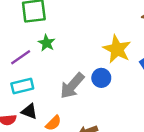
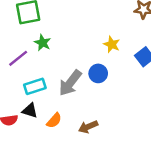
yellow star: (117, 49) -> (112, 44), size x0.6
cyan rectangle: (22, 86) -> (35, 86), moved

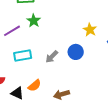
gray arrow: (70, 83) -> (52, 57), size x0.6
black triangle: (30, 111) -> (17, 93), moved

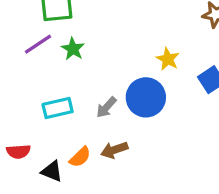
purple line: (12, 31) -> (38, 44), moved
blue circle: (76, 52) -> (146, 97), size x1.5
brown arrow: (62, 94) -> (114, 150), moved

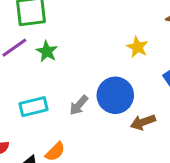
yellow star: (168, 59) -> (137, 47), moved
brown arrow: (114, 150) -> (143, 122), moved

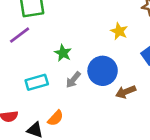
green star: (47, 51) -> (63, 53), moved

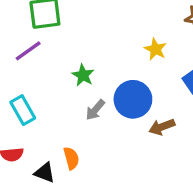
cyan rectangle: (37, 82) -> (23, 110), moved, turned 75
orange semicircle: (56, 118) -> (71, 158), turned -60

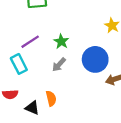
purple line: (28, 51) -> (30, 42), moved
gray arrow: (95, 110) -> (59, 65), moved

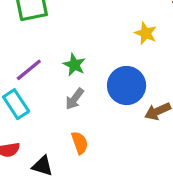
orange semicircle: (51, 98) -> (80, 143), moved

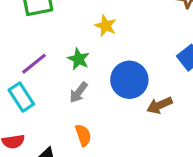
yellow star: (146, 33) -> (106, 26), moved

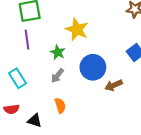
yellow star: (106, 26) -> (77, 29), size x1.5
purple line: (34, 64) -> (27, 40), moved, turned -60

